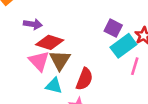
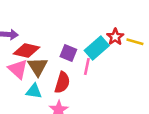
purple square: (113, 28) -> (68, 53), moved
pink line: (135, 66) -> (87, 66), moved

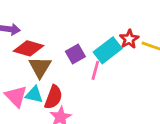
purple square: (68, 53) -> (75, 54), turned 35
pink triangle: (18, 69) -> (16, 96), moved
red semicircle: (62, 83) -> (53, 97), moved

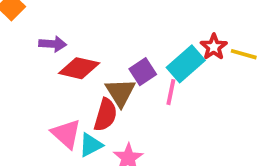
brown triangle: (40, 67) -> (120, 92), moved
cyan triangle: (34, 95) -> (91, 145), moved, turned -36
red semicircle: (53, 97) -> (105, 115), moved

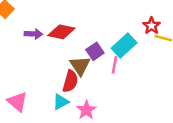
red star: (214, 47) -> (152, 26), moved
red diamond: (79, 68) -> (61, 32), moved
pink triangle: (66, 134) -> (17, 102), moved

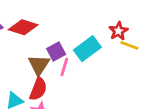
pink line: (114, 65) -> (64, 67), moved
red semicircle: (70, 81) -> (38, 89), moved

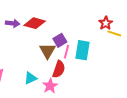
cyan rectangle: (87, 49) -> (83, 50), moved, turned -42
red semicircle: (38, 89) -> (59, 69), moved

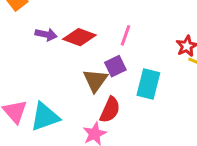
pink line: (67, 52) -> (125, 35), moved
cyan triangle: (30, 78) -> (45, 117), moved, size x1.5

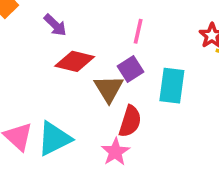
purple arrow: (46, 34) -> (55, 25), moved, turned 40
red diamond: (79, 37) -> (75, 61), moved

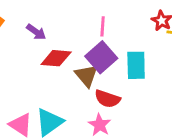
purple square: (131, 69) -> (101, 57), size x1.5
red semicircle: (130, 121) -> (107, 99), turned 100

